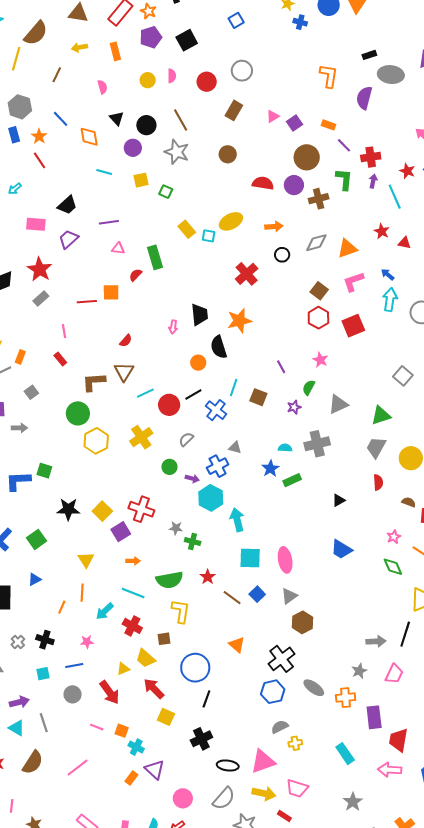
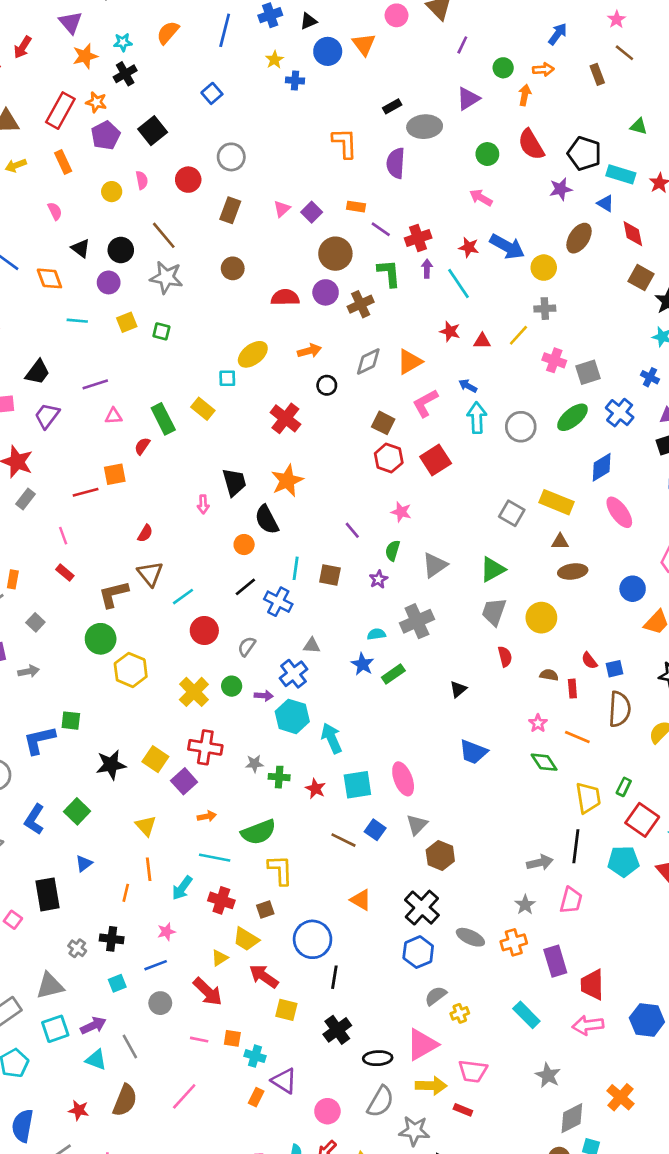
yellow rectangle: (187, 229) -> (203, 409), moved
red circle: (169, 405) -> (204, 631), moved
yellow cross: (141, 437) -> (194, 692), moved
red star: (208, 577) -> (316, 789), moved

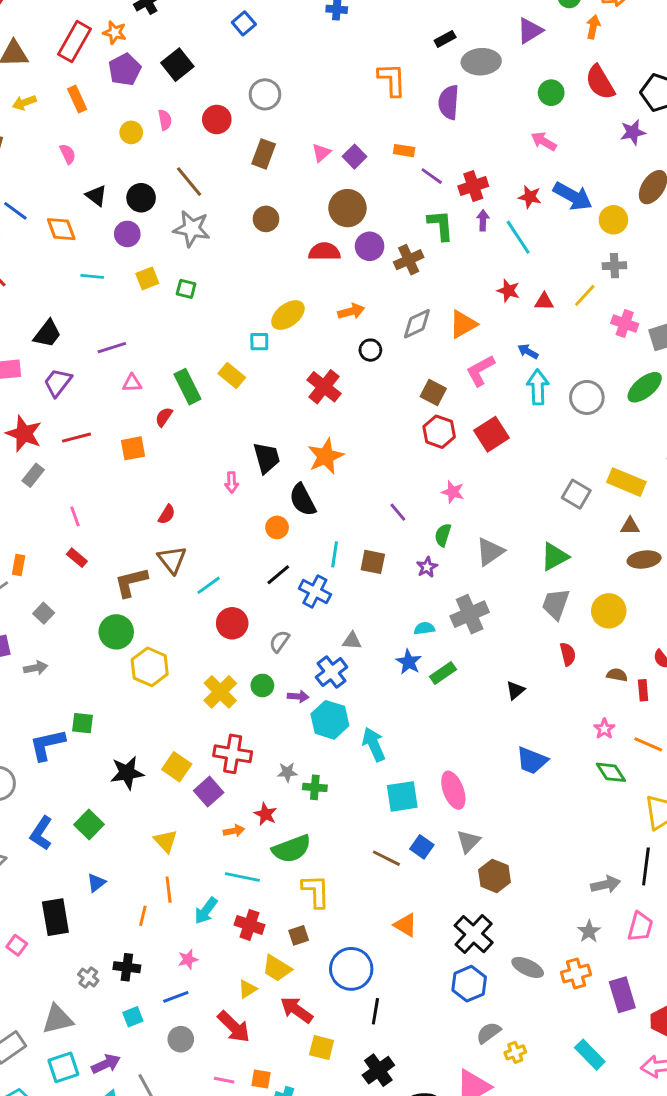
brown circle: (335, 254) -> (347, 208), moved
red line: (86, 492) -> (76, 438), moved
red star: (316, 789) -> (265, 814), moved

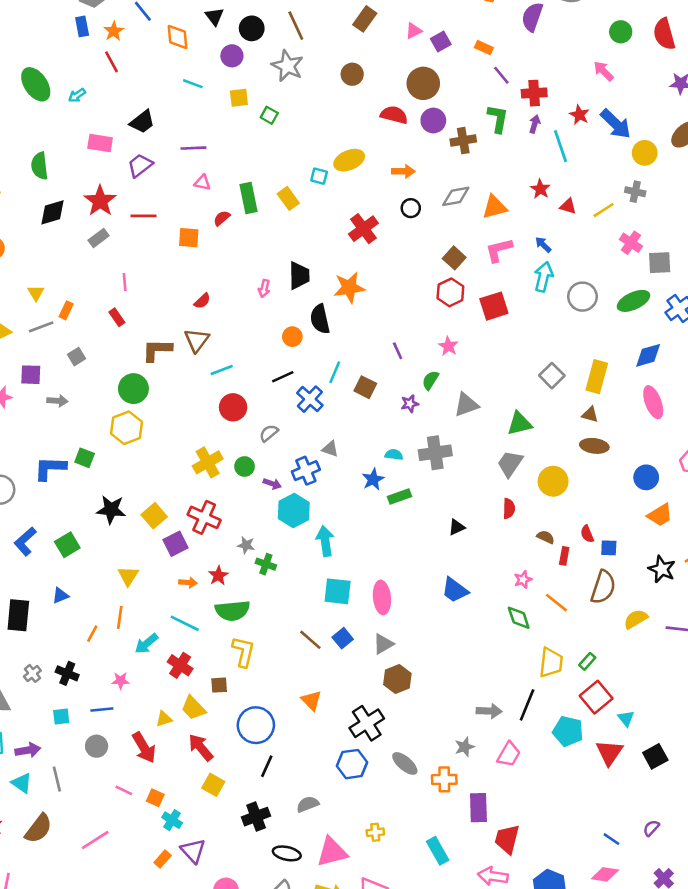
yellow rectangle: (626, 482) -> (597, 377), turned 68
yellow hexagon: (150, 667) -> (127, 428), moved
gray semicircle: (489, 1033) -> (308, 804), moved

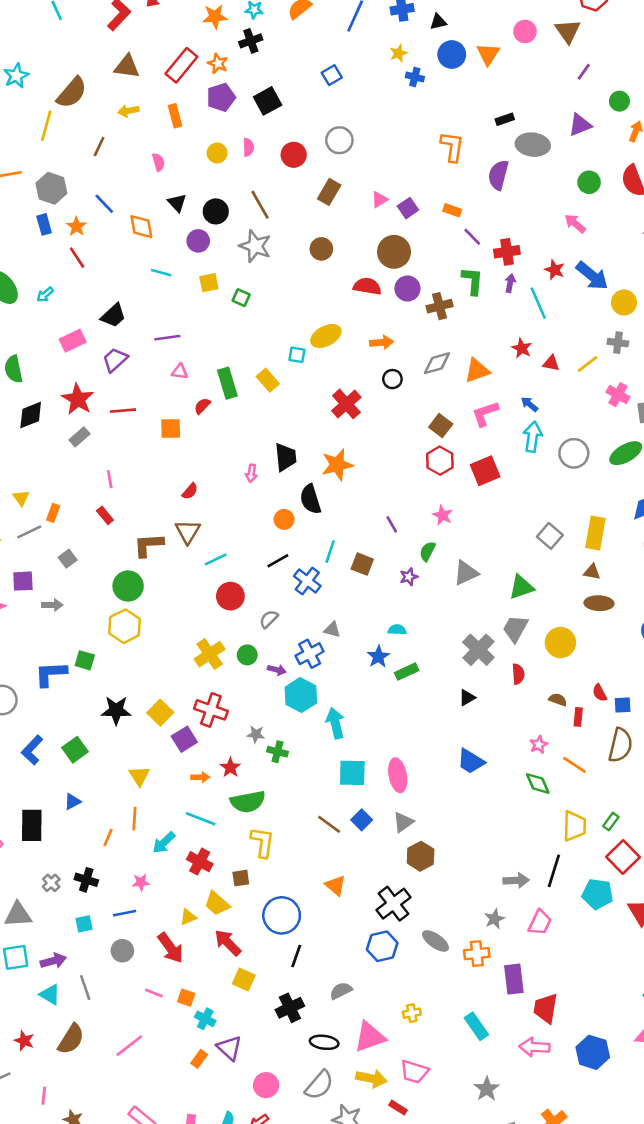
pink rectangle: (100, 143) -> (73, 341), turned -30
gray cross: (435, 453) -> (478, 650), moved, turned -32

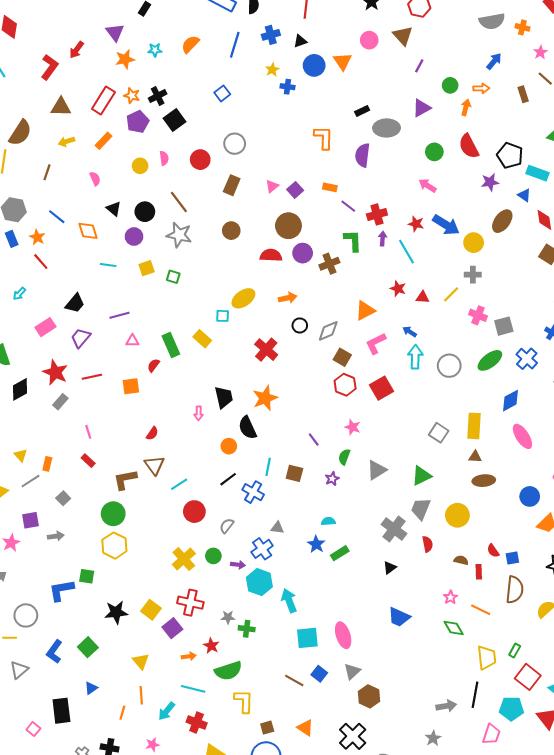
black cross: (251, 41) -> (158, 96), moved
orange rectangle: (175, 116) -> (103, 141), turned 66
gray diamond: (437, 363) -> (328, 331), moved
brown square: (241, 878) -> (267, 728), moved
pink trapezoid: (540, 923) -> (491, 734), moved

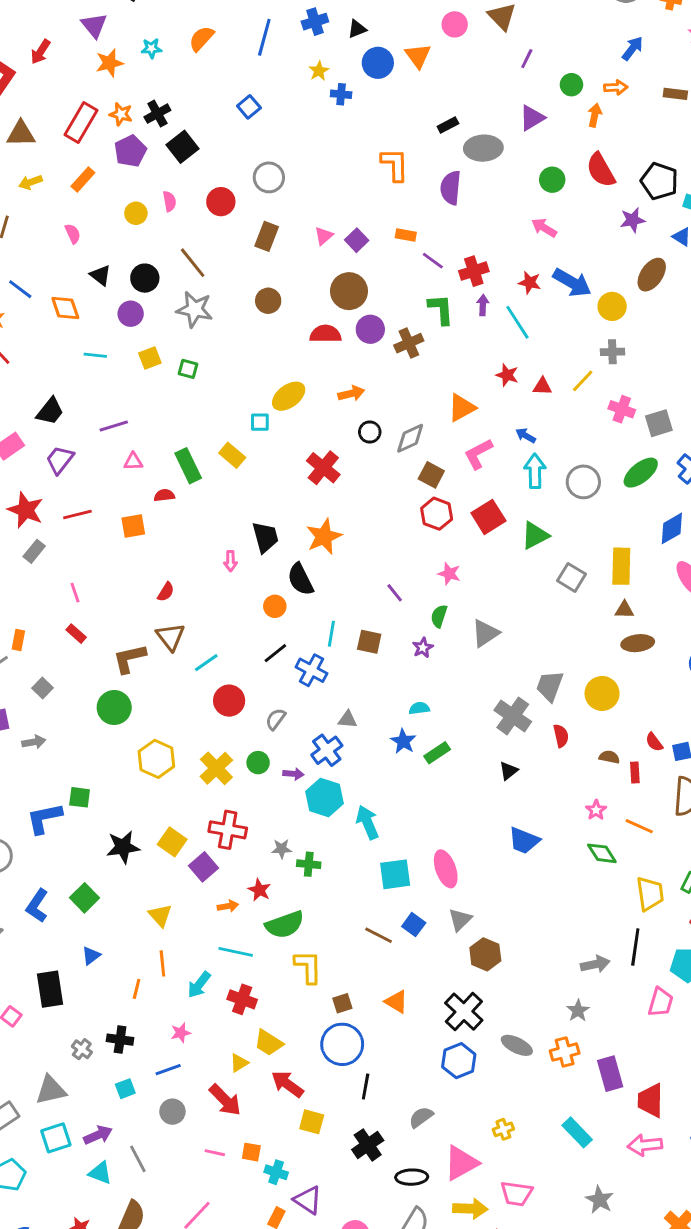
brown rectangle: (523, 94) -> (675, 94), turned -63
red semicircle: (153, 365) -> (164, 495), turned 48
green triangle: (421, 476) -> (535, 535), moved
yellow hexagon: (114, 546) -> (156, 759), moved

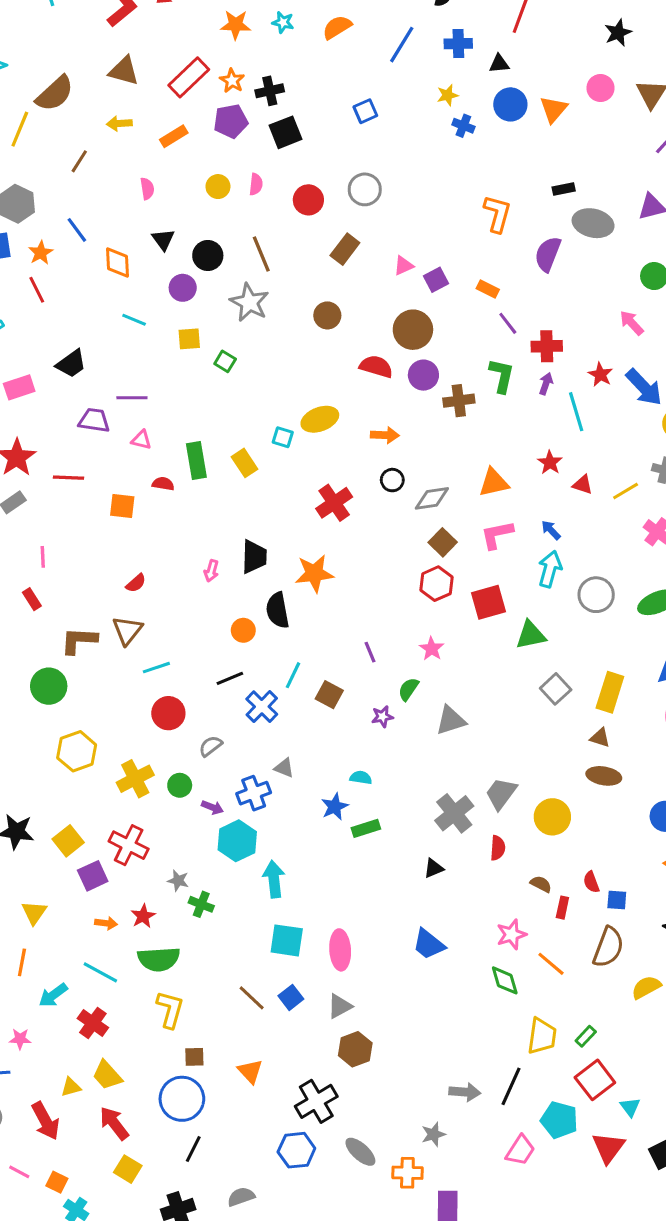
purple trapezoid: (60, 460) -> (94, 420), moved, turned 44
pink star: (596, 810) -> (512, 935), size x1.4

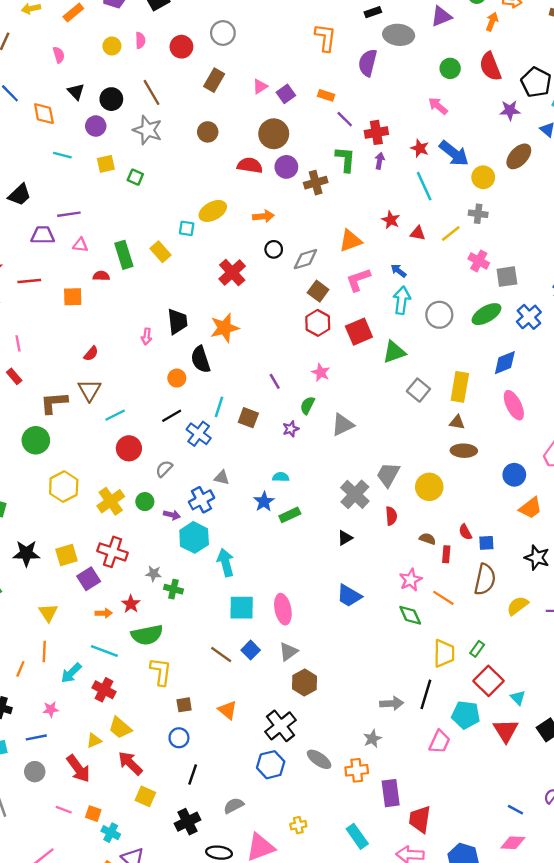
cyan line: (576, 412) -> (424, 186), moved
yellow square: (68, 841) -> (66, 555), turned 30
blue circle: (182, 1099) -> (179, 738), size x0.6

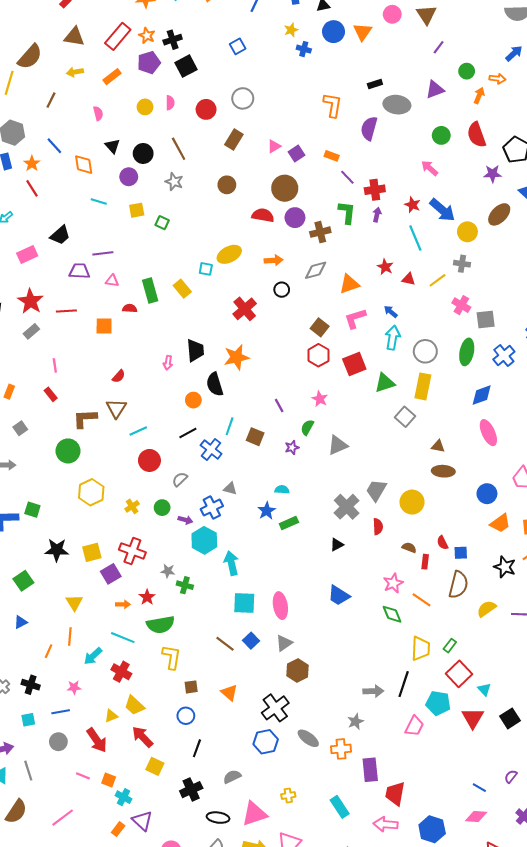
gray star: (148, 130) -> (174, 182), size x0.7
gray diamond: (305, 259) -> (316, 270), moved
green ellipse: (486, 314) -> (467, 352), turned -50
yellow rectangle: (460, 387) -> (423, 386), moved
yellow cross: (111, 501) -> (132, 506), size x0.6

